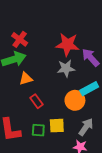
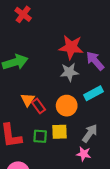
red cross: (20, 39) -> (23, 14), moved
orange triangle: (26, 79) -> (28, 100), moved, turned -40
orange circle: (75, 100) -> (67, 106), moved

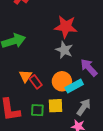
purple arrow: (95, 61) -> (89, 68), moved
gray star: (69, 72) -> (64, 50), turned 30
cyan rectangle: (93, 93) -> (74, 86), moved

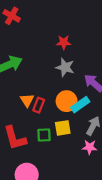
red star: (66, 27) -> (64, 42), size x0.6
red rectangle: (36, 82) -> (39, 105), turned 64

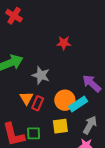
gray star: (65, 67) -> (41, 75), moved
green square: (44, 135) -> (34, 133), moved

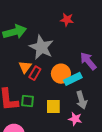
gray star: (41, 75) -> (41, 47), size x1.4
gray arrow: (90, 125) -> (81, 100), turned 126
yellow square: (60, 126) -> (53, 106), moved

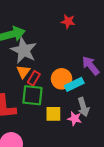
gray star: (41, 47) -> (24, 50), moved
green square: (27, 101) -> (32, 95), moved, size x1.5
pink star: (75, 119) -> (75, 119), moved

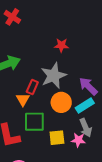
gray star: (24, 50) -> (54, 76), moved, turned 30
red rectangle: (34, 78) -> (32, 87), moved
cyan rectangle: (74, 84) -> (85, 106), moved

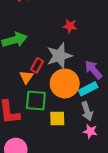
orange circle: (61, 102) -> (65, 83), size x1.4
pink star: (78, 140) -> (90, 131), moved

